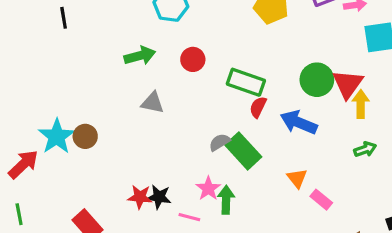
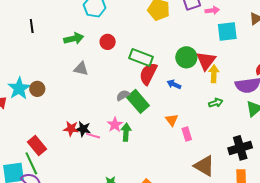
black line: (64, 18) -> (32, 26), moved
red semicircle: (258, 107) -> (148, 74), size x1.6
blue arrow: (299, 122) -> (174, 84), size x0.6
pink rectangle: (321, 200) -> (187, 134), turned 32
pink line: (189, 217) -> (93, 136), moved

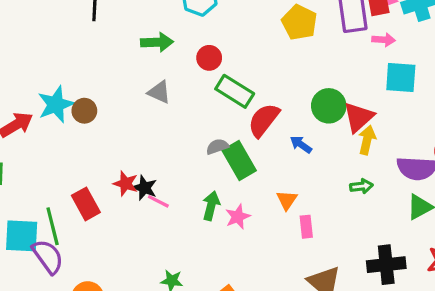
green rectangle: (141, 58) -> (235, 91), moved
pink star: (115, 125) -> (238, 217), moved
red rectangle: (37, 145) -> (86, 204), moved

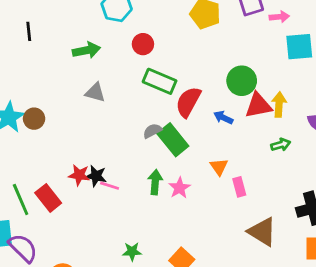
red circle: (209, 58) -> (143, 44), moved
red triangle: (359, 117) -> (258, 105), moved, turned 40
green line: (53, 226) -> (21, 200), moved

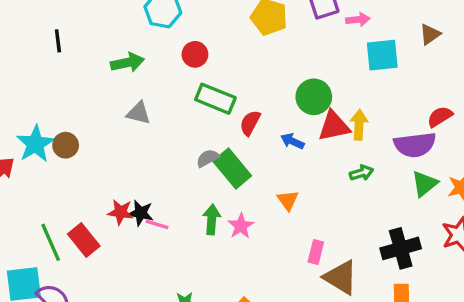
red semicircle: (188, 102) -> (250, 123), size x0.7
pink rectangle: (239, 187) -> (316, 252), moved, turned 30

